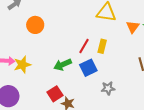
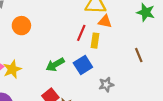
orange triangle: (133, 27) -> (105, 21), moved, turned -48
red line: (84, 46) -> (81, 33), moved

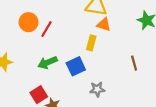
orange circle: (21, 26) -> (28, 22), moved
red line: (81, 33) -> (46, 29), moved

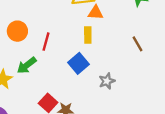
red line: (46, 29) -> (46, 42), moved
green arrow: (47, 62) -> (27, 65), moved

